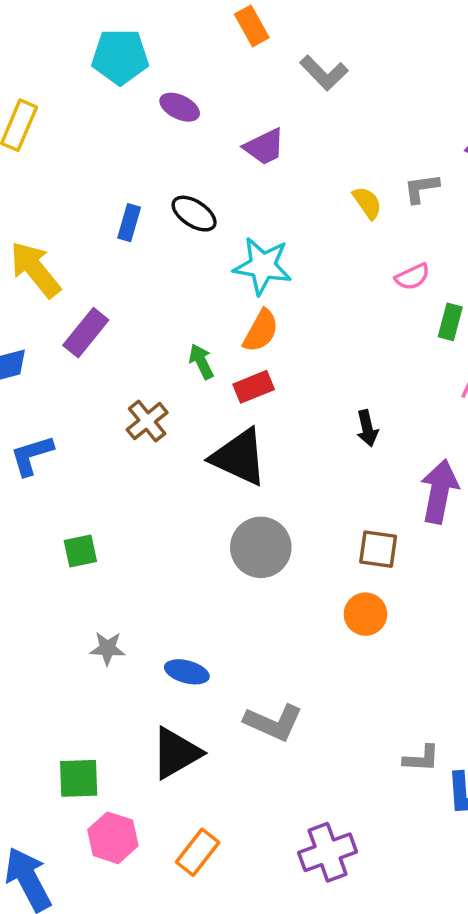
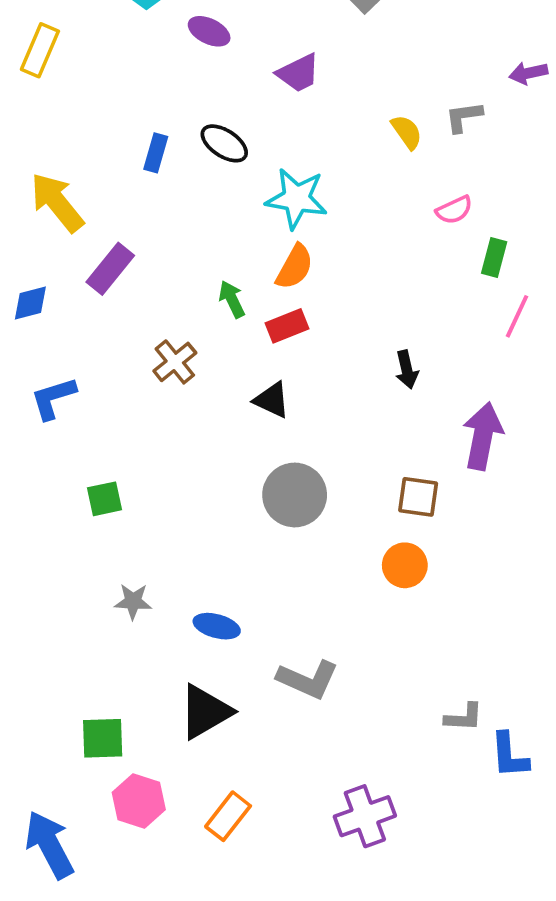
black triangle: (239, 457) -> (272, 400), size x0.6

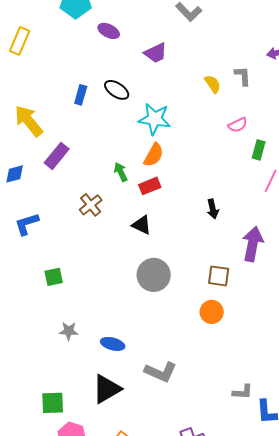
gray L-shape: (464, 117) -> (243, 76), turned 95

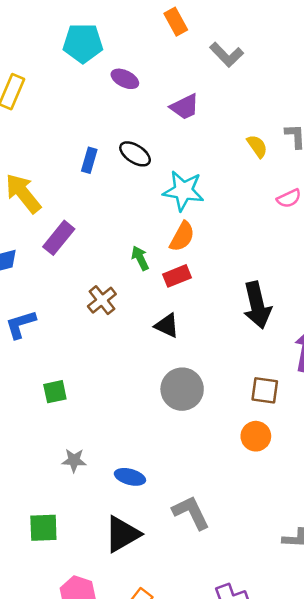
black arrow: (213, 209) -> (257, 305), size x1.8
gray L-shape: (161, 372) -> (191, 512), turned -140
green square: (53, 403) -> (43, 528), moved

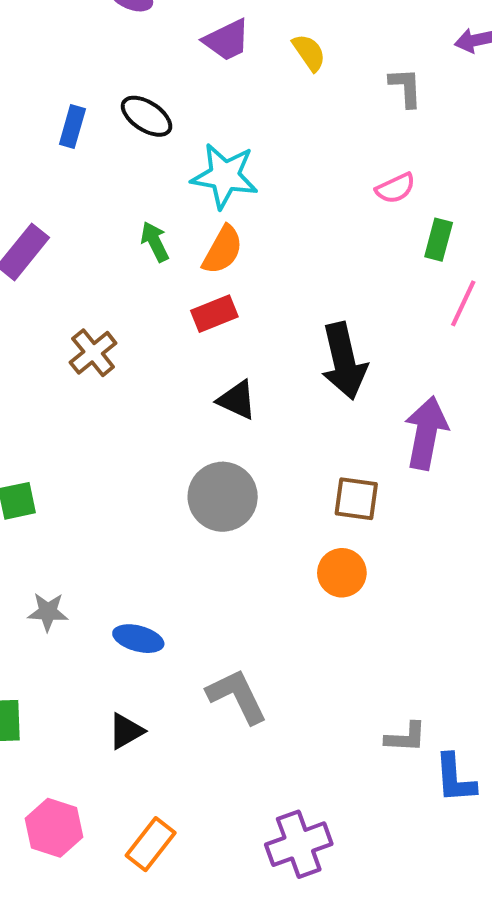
yellow semicircle: (257, 146) -> (309, 52), moved
green arrow: (140, 258) -> (155, 242), moved
black triangle: (167, 326) -> (237, 400), moved
black triangle: (122, 534) -> (126, 731), size x0.6

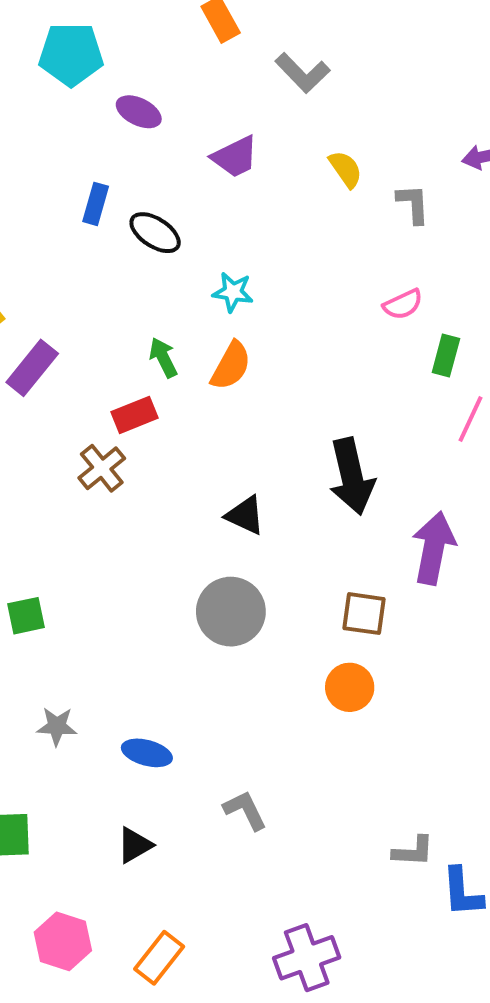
yellow semicircle: (309, 52) -> (346, 169), moved
blue rectangle: (72, 127) -> (96, 204), moved
cyan star: (225, 176) -> (233, 292), size x0.6
red rectangle: (214, 314) -> (135, 415), moved
gray L-shape: (237, 696) -> (245, 810), size x0.7

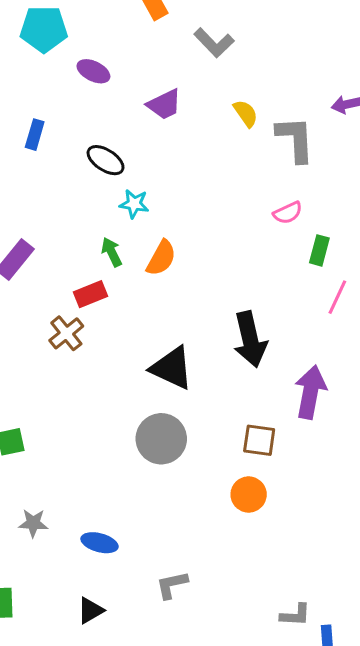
blue rectangle: (96, 204) -> (35, 135), moved
gray L-shape: (413, 204) -> (295, 139), size x1.6
cyan star: (233, 292) -> (134, 204), moved
black triangle: (245, 515) -> (172, 368), size x1.5
gray L-shape: (245, 810) -> (172, 585), turned -76

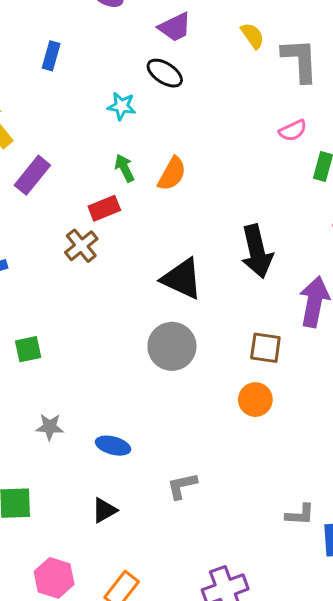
black ellipse: (106, 160) -> (165, 73), moved
cyan star: (134, 204) -> (122, 106), moved

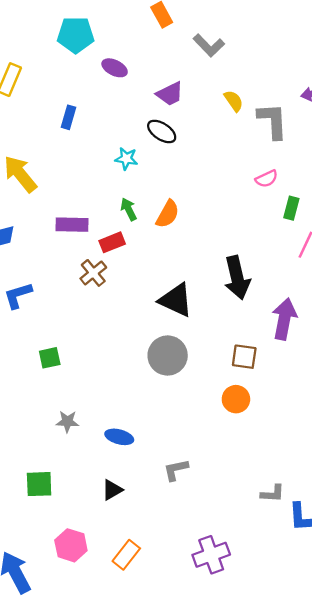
purple rectangle: (32, 175) -> (72, 225), moved, turned 52

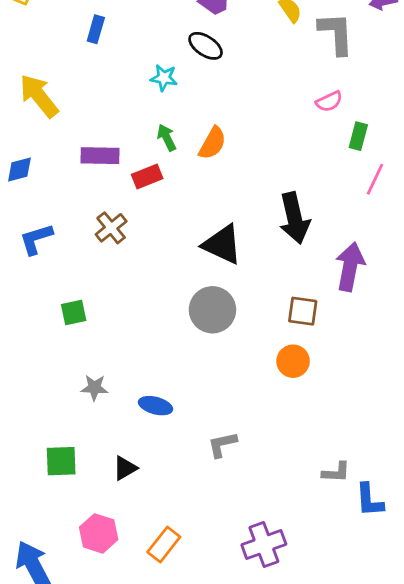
brown cross: (93, 273) -> (111, 228), moved
black triangle: (112, 490) -> (125, 468), moved

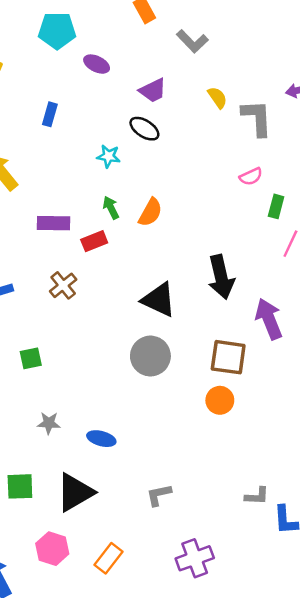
purple arrow: (350, 267) -> (269, 319), turned -33
brown square: (303, 311) -> (228, 357), size x1.4
gray L-shape: (222, 445) -> (159, 495), moved
black triangle: (125, 468) -> (75, 492), size x1.8

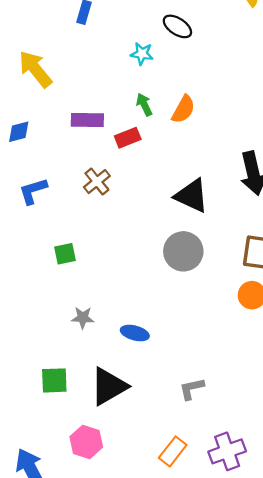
orange rectangle: (109, 558) -> (173, 451), moved

